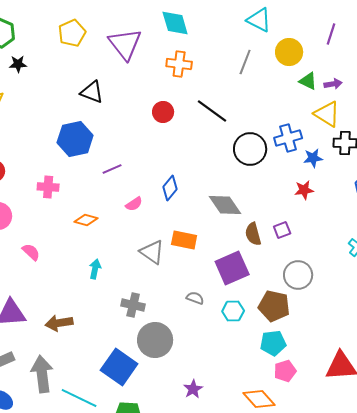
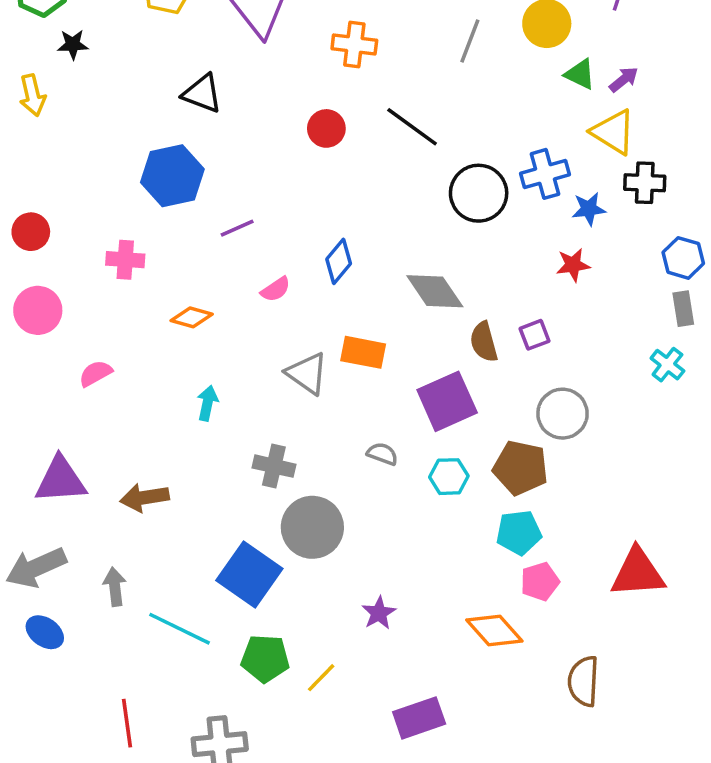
purple arrow: (333, 84) -> (624, 80), turned -30
pink semicircle: (31, 252) -> (95, 373), turned -72
gray arrow: (42, 374) -> (115, 587), size x0.6

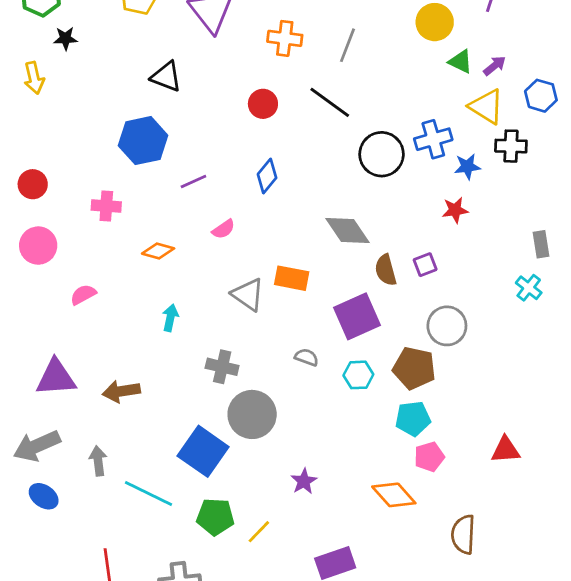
gray line: (470, 41) -> (347, 45), moved
blue hexagon: (683, 258) -> (541, 96), moved
blue diamond: (339, 261) -> (267, 176), moved
red triangle: (638, 573) -> (506, 450), size x0.7

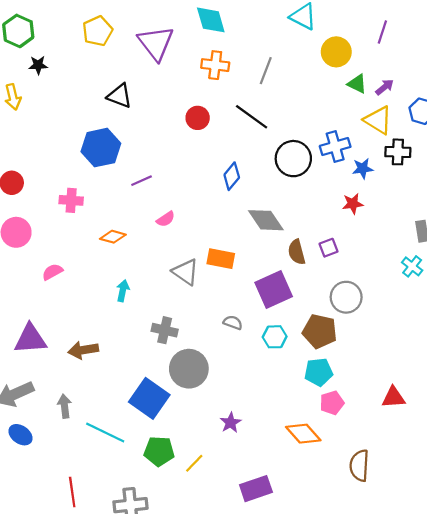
blue diamond: (267, 176) -> (232, 176), moved

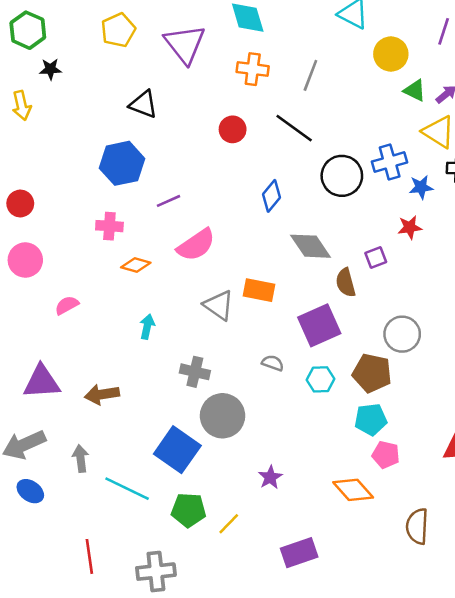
pink cross: (71, 200) -> (109, 226), moved
pink semicircle: (166, 219) -> (196, 245), size x1.8
purple square: (329, 248) -> (376, 257), moved
pink pentagon: (332, 403) -> (386, 455), turned 30

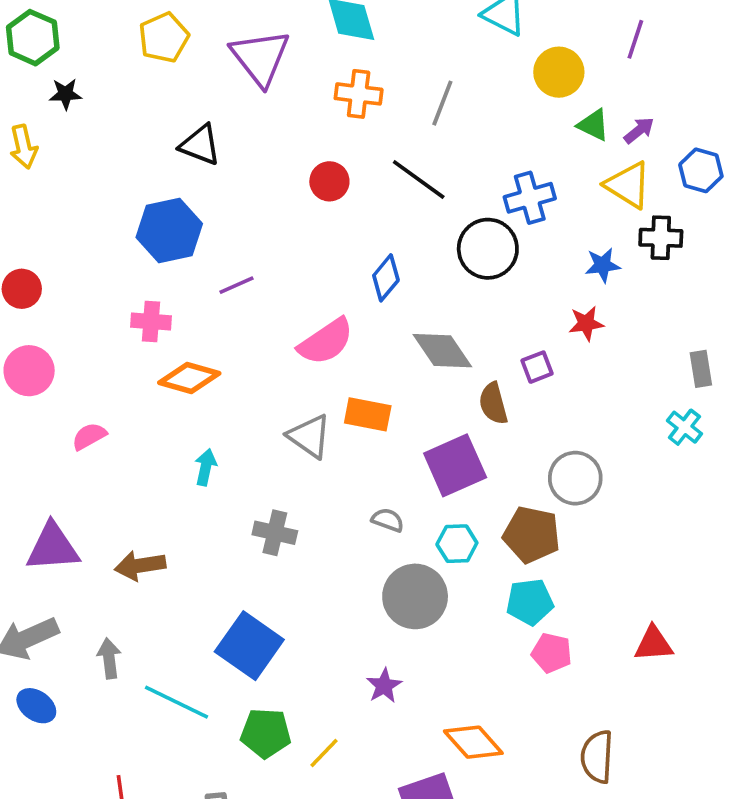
blue cross: (390, 162) -> (530, 198), moved
pink semicircle: (196, 245) -> (326, 342), moved
orange diamond: (136, 265) -> (189, 378), size x1.4
gray circle: (223, 416) -> (415, 596), moved
orange diamond: (353, 490) -> (473, 742), moved

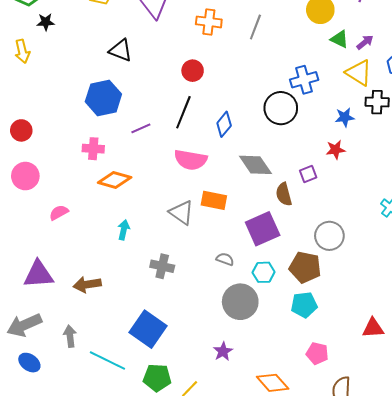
black line: (419, 180) -> (183, 112), moved, turned 76
pink semicircle: (326, 342) -> (191, 160), turned 44
pink pentagon: (552, 653) -> (317, 353), moved

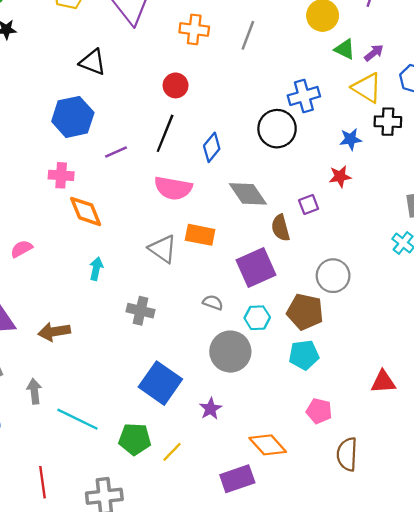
orange diamond: (115, 180) -> (86, 211), turned 52
blue square: (148, 329) -> (160, 383), moved

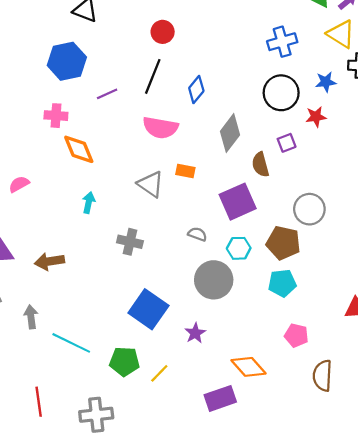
black circle: (277, 129) -> (281, 93), moved
gray diamond: (248, 194) -> (230, 133), turned 72
orange rectangle: (200, 235) -> (185, 171), size x0.7

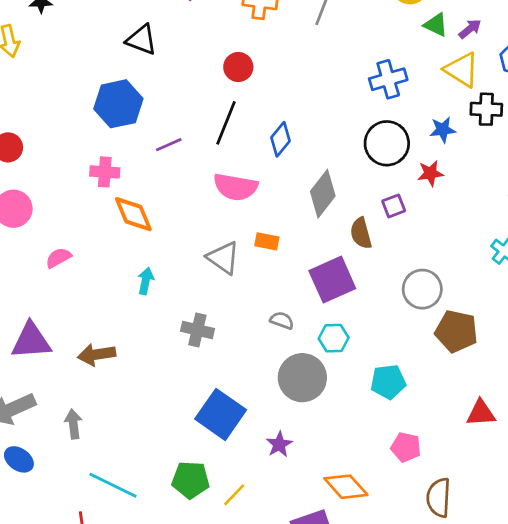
brown pentagon: (283, 243) -> (456, 331), moved
cyan line: (71, 343) -> (113, 485), moved

